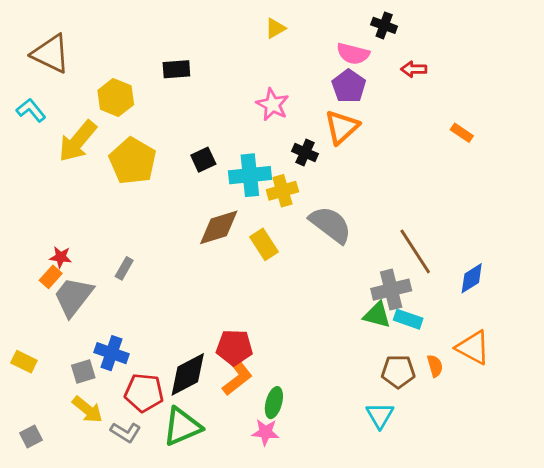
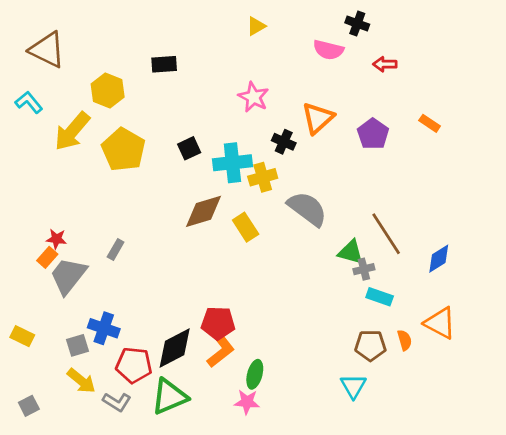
purple pentagon: (349, 86) -> (373, 134), moved
gray cross: (391, 290) -> (364, 269), size x0.6
green triangle: (377, 315) -> (351, 252), moved

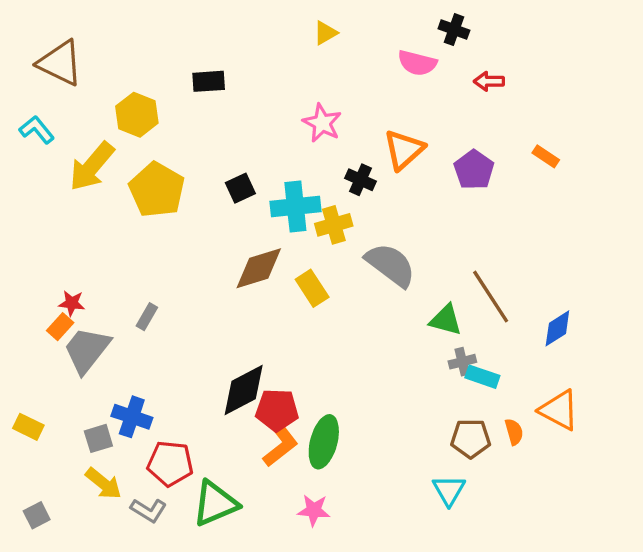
gray cross: (364, 269) -> (462, 362), moved
black diamond: (175, 348) -> (244, 390), moved
green ellipse: (255, 374) -> (324, 442), moved, size x1.4

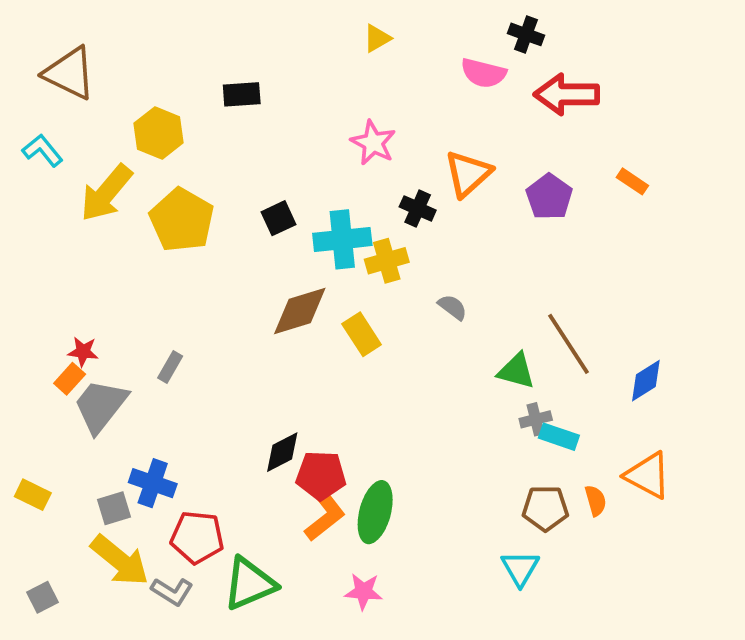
red arrow: (489, 81) -> (567, 94), size x1.8
gray semicircle: (391, 265) -> (452, 307), size x0.5
black diamond: (244, 390) -> (282, 452), size x0.7
yellow arrow: (103, 484) -> (120, 560), size x1.4

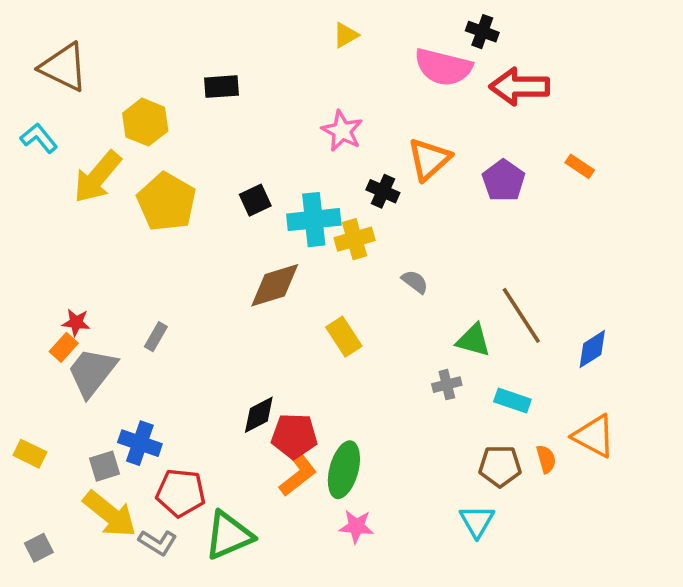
pink semicircle: (483, 73) -> (443, 67), size x1.4
yellow rectangle: (362, 334) -> (344, 337), moved
gray cross: (536, 419) -> (447, 385), moved
pink star: (364, 591) -> (356, 526), moved

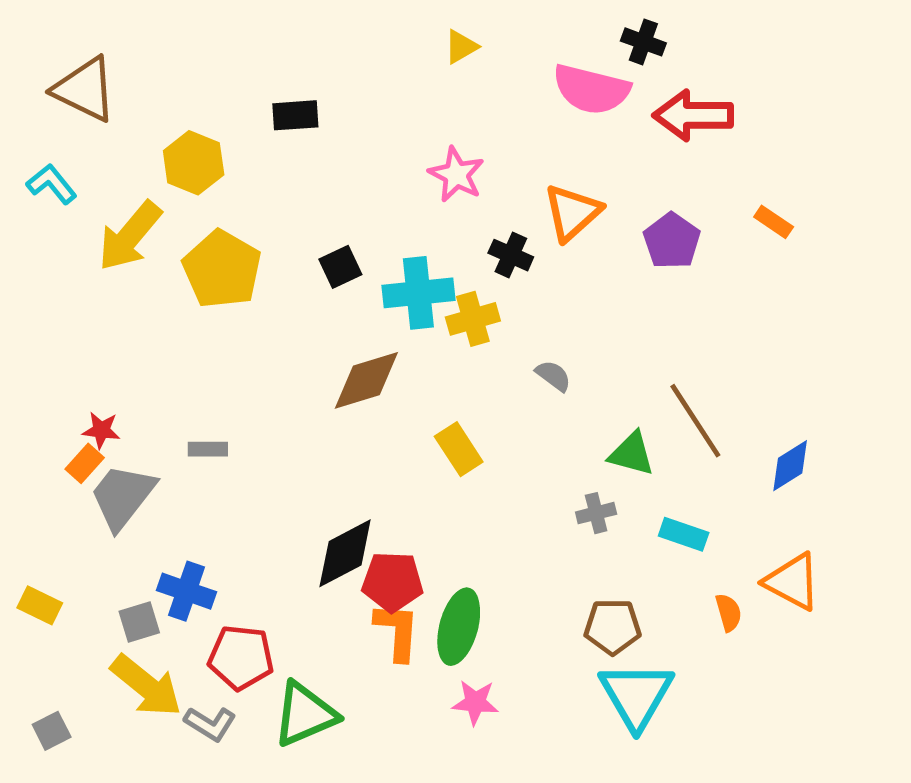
gray rectangle: (156, 337) -> (208, 449), turned 60
black diamond: (259, 415) -> (345, 553), size x1.4
brown pentagon: (500, 466) -> (613, 627), moved
orange L-shape: (298, 473) -> (397, 631), turned -48
cyan triangle: (477, 521) -> (636, 695), size x1.6

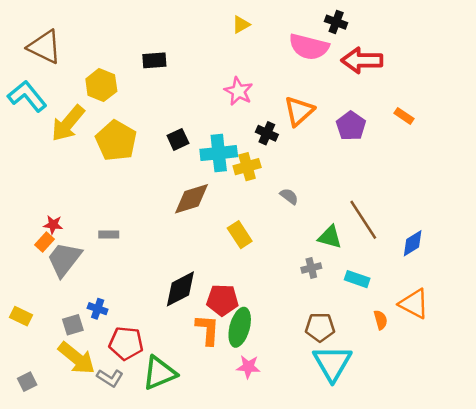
cyan L-shape: (52, 184) -> (27, 96), size x1.5
red pentagon: (392, 582) -> (222, 300), moved
blue cross: (187, 591) -> (98, 309), size x0.7

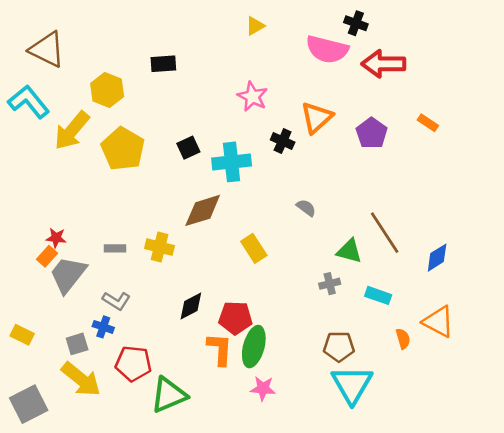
yellow cross: (247, 167) -> (160, 247), moved, turned 30
black diamond: (180, 289) -> (191, 306), size x0.7
gray L-shape: (110, 378) -> (116, 301), moved
gray square: (27, 382) -> (29, 404), size x1.8

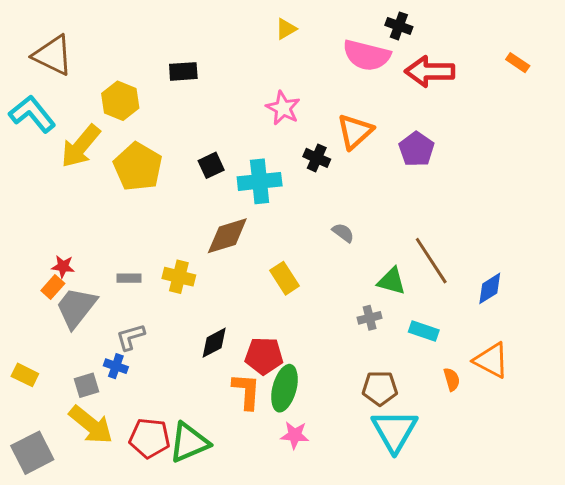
orange rectangle: (428, 123) -> (518, 63), moved
gray L-shape: (116, 301) -> (131, 337), turned 132
red pentagon: (133, 364) -> (150, 438), moved

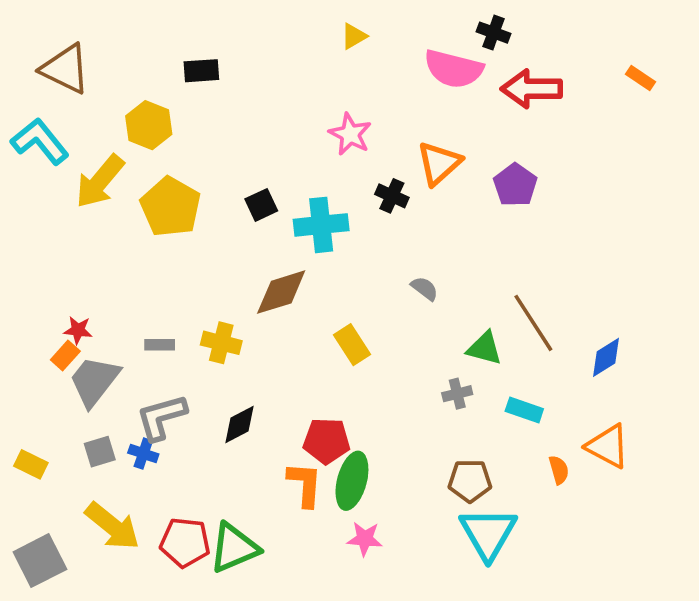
black rectangle: (183, 71) -> (201, 71), moved
gray L-shape: (131, 337) -> (161, 417), size x1.4
black diamond: (214, 343) -> (239, 424), moved
gray square: (87, 385) -> (100, 452), moved

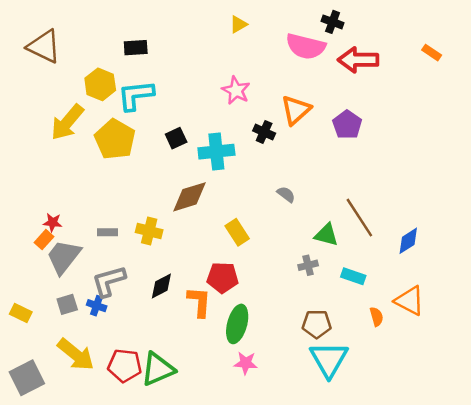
cyan L-shape: (40, 141) -> (136, 95), moved, turned -57
red pentagon: (327, 441) -> (222, 277), moved
orange L-shape: (305, 484) -> (199, 302), moved

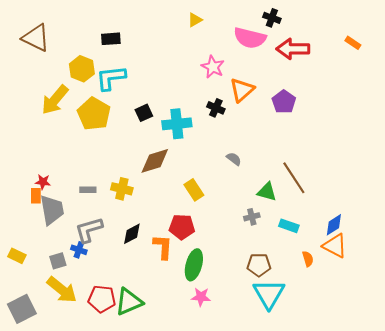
pink star: (236, 90) -> (213, 67), moved
orange rectangle: (44, 240) -> (36, 196), turned -42
blue diamond: (408, 241) -> (334, 225), moved
gray trapezoid: (64, 257) -> (52, 210), turned 132
gray square: (67, 304) -> (58, 261), moved

